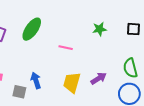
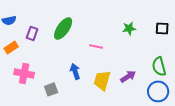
blue arrow: (36, 80) -> (75, 71), moved
gray square: (19, 92) -> (51, 89), turned -32

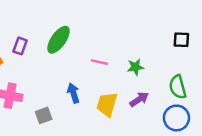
green star: (129, 28) -> (135, 67), moved

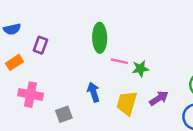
green ellipse: (58, 40) -> (100, 38), moved, turned -36
green star: (135, 67) -> (140, 69), moved

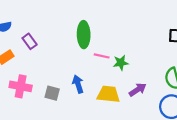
purple rectangle: (40, 45) -> (30, 41), turned -56
yellow trapezoid: (127, 103) -> (108, 94), turned 80
gray square: (64, 114) -> (52, 93), moved, turned 35

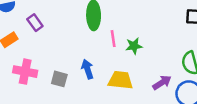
pink line: (102, 56) -> (113, 39), turned 70
purple arrow: (138, 90) -> (162, 83), moved

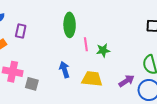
purple rectangle: (35, 23) -> (21, 31), turned 48
gray square: (59, 79) -> (32, 84), moved

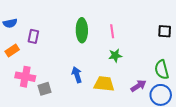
pink line: (86, 44) -> (112, 31), moved
gray square: (32, 84) -> (44, 89), turned -32

